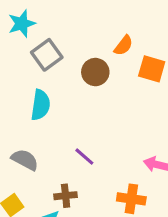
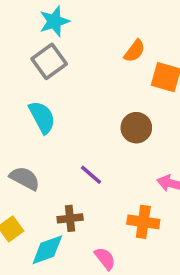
cyan star: (22, 23) -> (54, 21), moved
brown circle: (95, 72) -> (136, 128), moved
cyan semicircle: (41, 105) -> (42, 117), turned -36

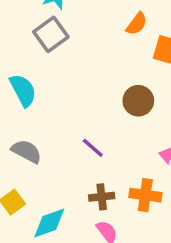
cyan semicircle: (42, 117) -> (23, 90), moved
brown cross: (70, 218) -> (102, 197), moved

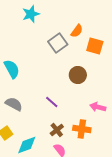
gray square: (51, 34) -> (58, 43), moved
brown cross: (102, 197) -> (57, 130), turned -32

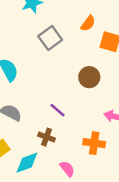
gray square: (58, 43) -> (50, 38), moved
brown cross: (57, 130) -> (47, 137), moved, turned -32

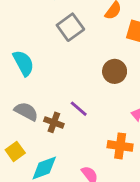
brown cross: (47, 137) -> (54, 122), moved

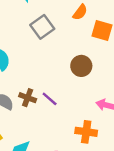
brown cross: (54, 122) -> (28, 98), moved

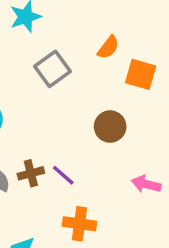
brown cross: (28, 98) -> (31, 173), turned -35
orange cross: (86, 132) -> (79, 224), moved

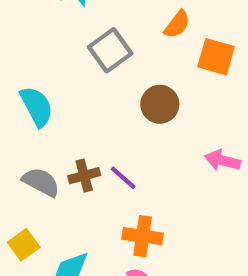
brown circle: (110, 127) -> (160, 104), moved
pink arrow: (146, 184) -> (223, 160), moved

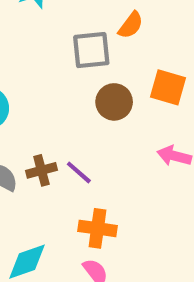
gray square: (110, 50) -> (91, 50), moved, turned 30
orange square: (216, 57) -> (168, 87), moved

